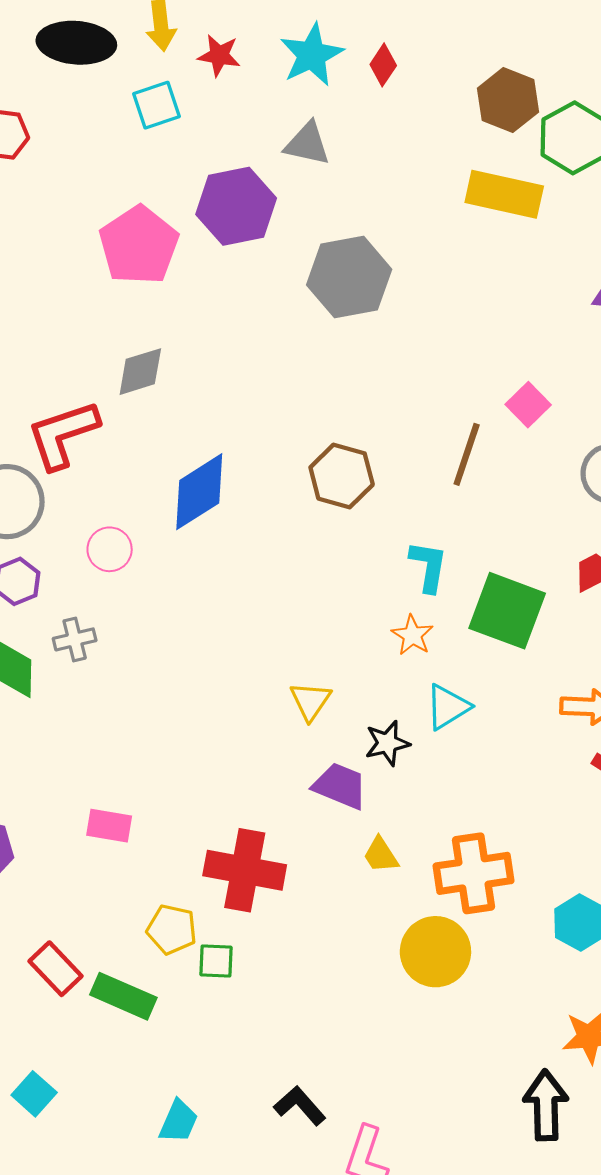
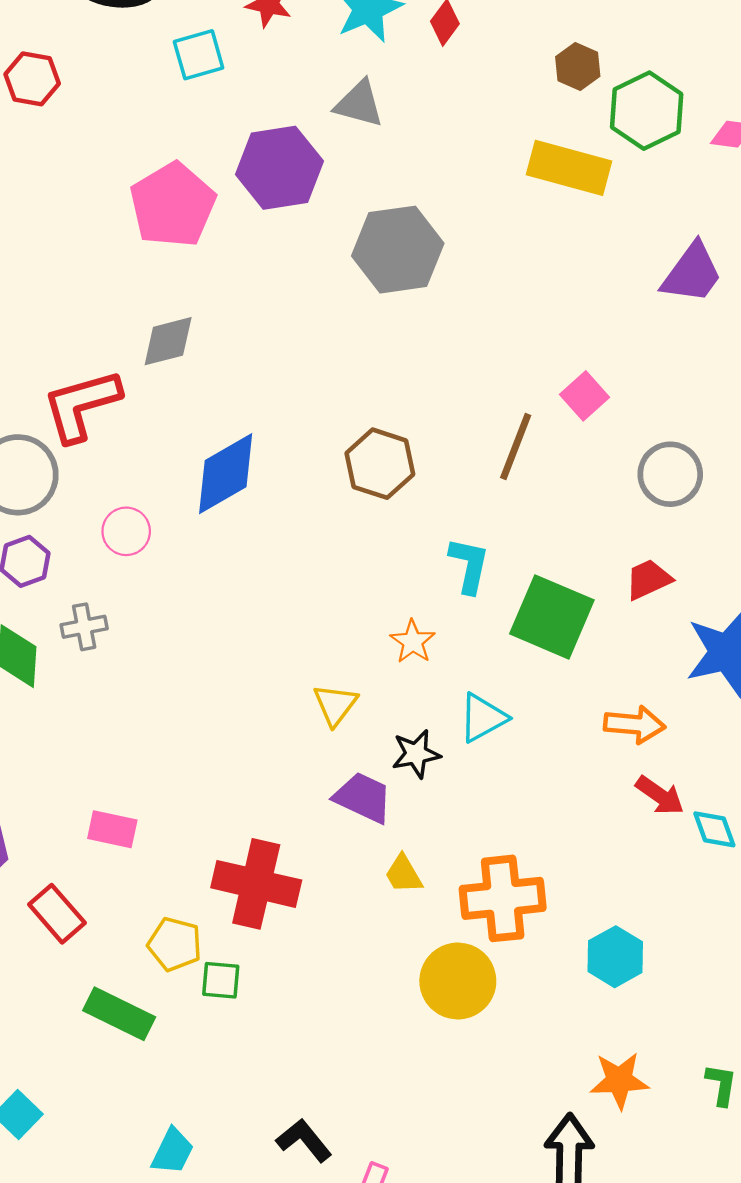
brown hexagon: (508, 100) -> (578, 67), size x0.7
orange star: (412, 635) -> (413, 642), moved
red rectangle: (56, 969) -> (57, 914), moved

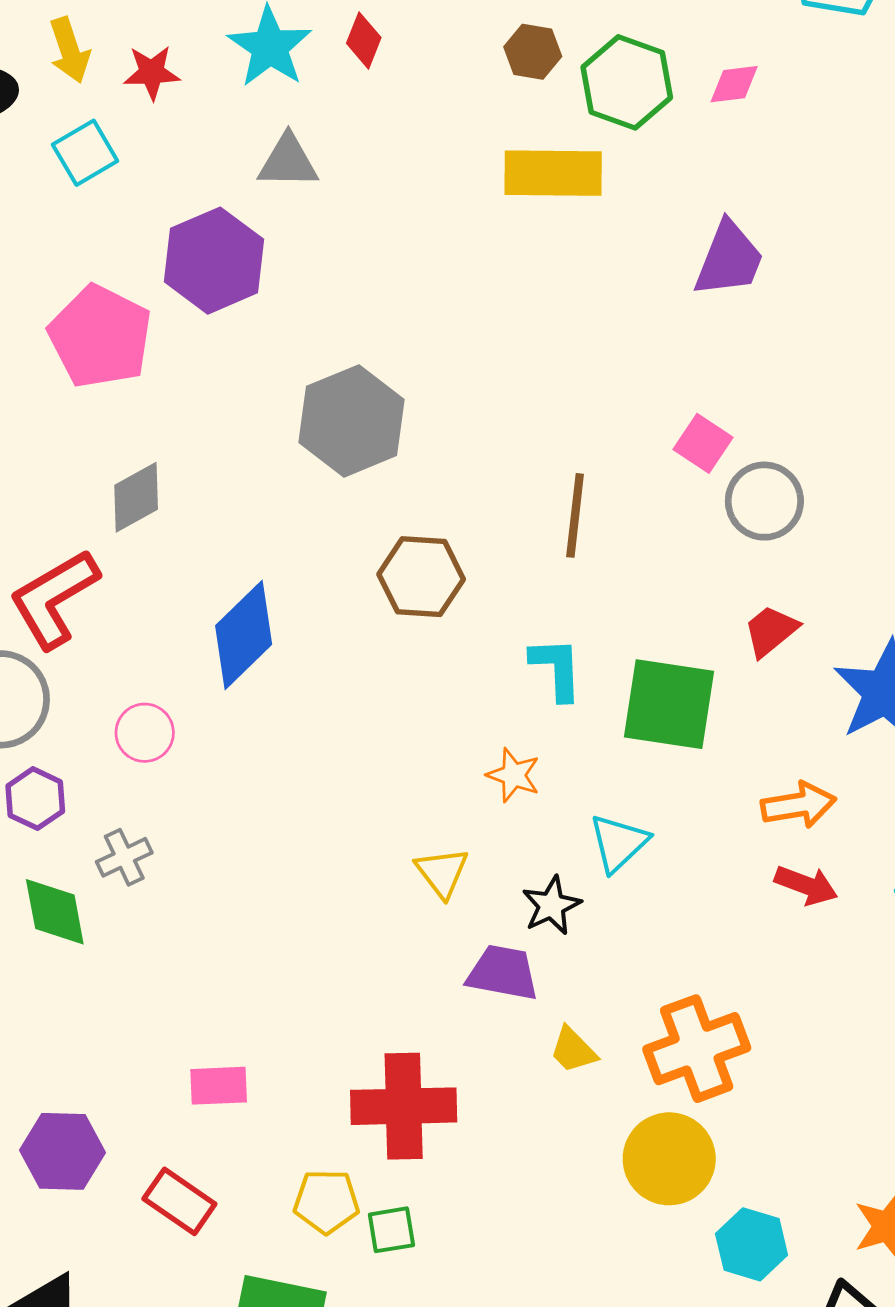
gray hexagon: (398, 250) -> (352, 421), moved
pink square: (584, 396) -> (703, 443), moved
red arrow: (660, 795) -> (806, 885), moved
cyan hexagon: (615, 957) -> (752, 1244), moved

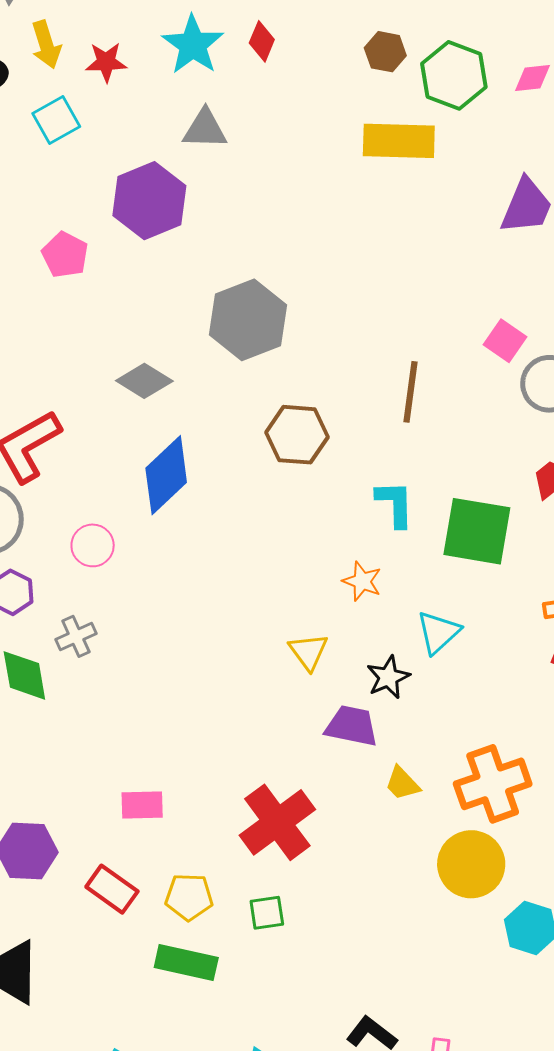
pink pentagon: (100, 337) -> (65, 255), size x0.6
gray diamond: (136, 497) -> (144, 381), moved, turned 60
red cross: (404, 1106) -> (277, 822), turned -36
yellow pentagon: (326, 1201) -> (189, 897), moved

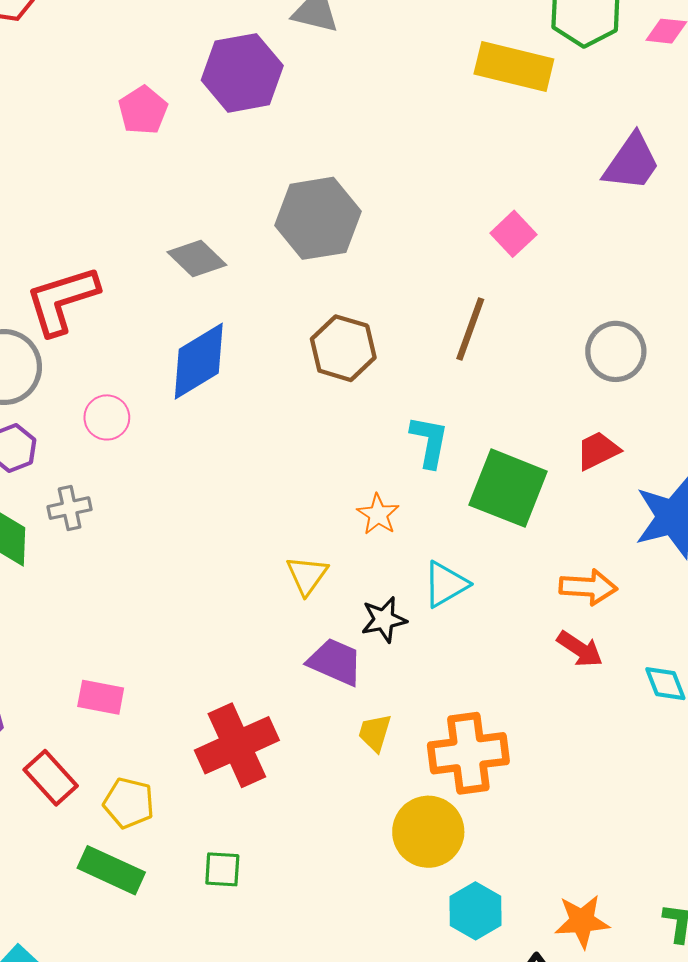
pink square: (505, 341) -> (513, 234), moved
yellow trapezoid: (402, 783) -> (375, 733), turned 48
green square: (267, 913) -> (222, 869), moved

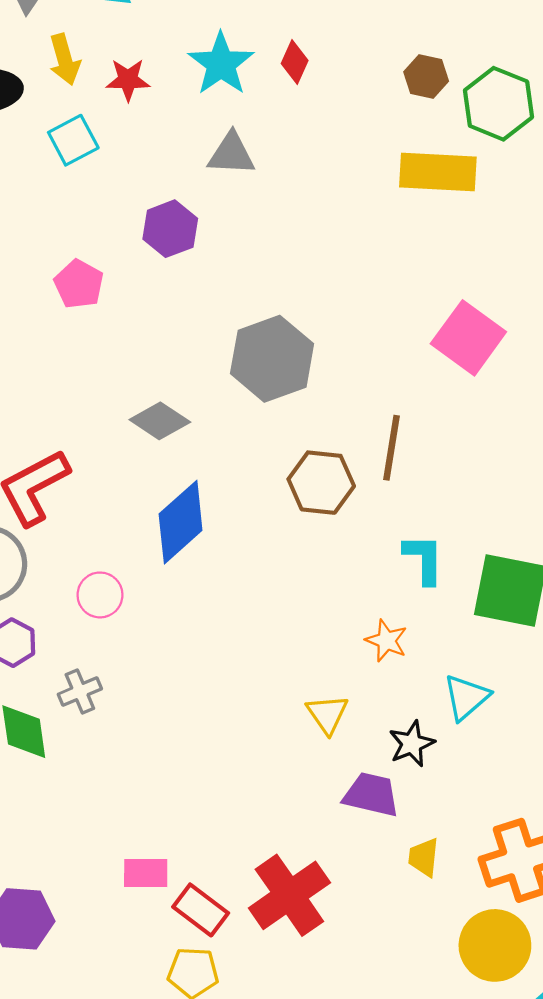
purple hexagon: (242, 73) -> (170, 229), size x0.7
pink square: (513, 234) -> (468, 338), size x1.6
brown line: (470, 329) -> (392, 448), moved
red rectangle: (51, 778) -> (201, 910), moved

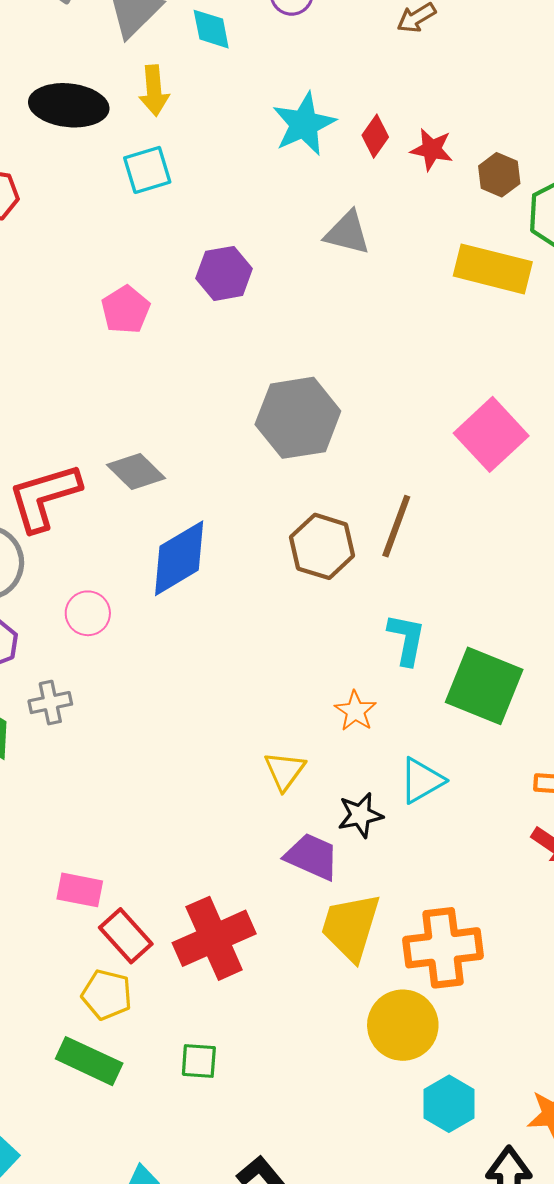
red star: (128, 80) -> (432, 149), moved
gray triangle: (231, 154) -> (347, 233), moved
gray diamond: (160, 421) -> (136, 472), moved
yellow trapezoid: (424, 857) -> (351, 927), size x1.8

